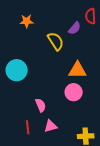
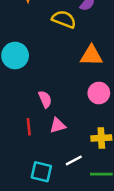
yellow semicircle: (56, 41) -> (64, 19), turned -36
pink circle: (74, 92) -> (99, 93), moved

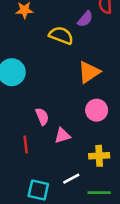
orange triangle: (91, 56) -> (89, 72), turned -35
pink triangle: (58, 125) -> (62, 136), moved

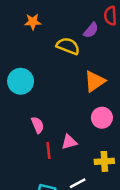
pink semicircle: (42, 117) -> (38, 125), moved
red line: (26, 144) -> (48, 150), moved

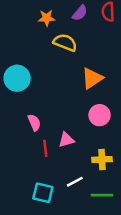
orange star: (33, 22) -> (47, 18), moved
purple semicircle: (91, 30) -> (80, 13), moved

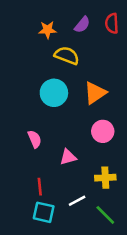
cyan circle: (17, 78) -> (54, 93), moved
red line: (45, 148) -> (40, 187), moved
green line: (102, 195) -> (105, 215), turned 45

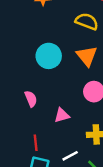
yellow semicircle: (67, 56) -> (87, 21), moved
orange triangle: (95, 93) -> (87, 56), turned -35

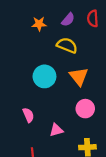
yellow semicircle: (87, 21) -> (67, 45), moved

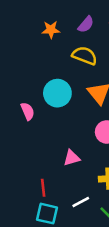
pink semicircle: (28, 115) -> (28, 111), moved

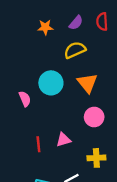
yellow semicircle: (85, 56) -> (75, 50), turned -45
red line: (43, 188) -> (38, 144), moved

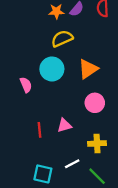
orange star: (45, 27) -> (56, 11), moved
yellow semicircle: (75, 50) -> (62, 39), moved
orange triangle: (87, 83) -> (88, 69), turned 35

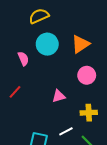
yellow semicircle: (62, 39) -> (39, 16), moved
red line: (39, 130) -> (15, 92), moved, turned 48

